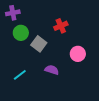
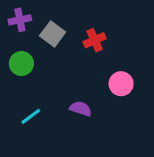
green circle: (21, 33) -> (21, 63), moved
gray square: (39, 44) -> (53, 34), moved

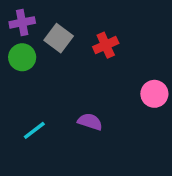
green circle: (21, 63) -> (22, 57), moved
pink circle: (121, 84) -> (154, 94), moved

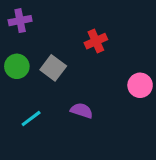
gray square: (59, 38) -> (53, 68), moved
green circle: (22, 57) -> (17, 66), moved

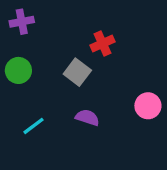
gray square: (53, 68) -> (77, 72), moved
pink circle: (140, 85) -> (148, 106), moved

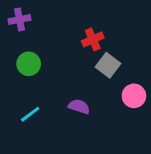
green circle: (18, 70) -> (29, 64), moved
gray square: (77, 72) -> (108, 65), moved

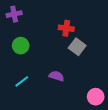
red cross: (93, 39) -> (66, 28), turned 32
pink circle: (134, 96) -> (96, 97), moved

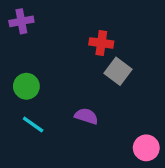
green circle: (21, 46) -> (26, 86), moved
cyan line: (22, 81) -> (33, 125), turned 72

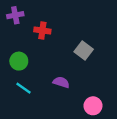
red cross: (101, 43) -> (42, 30), moved
pink circle: (146, 148) -> (93, 106), moved

